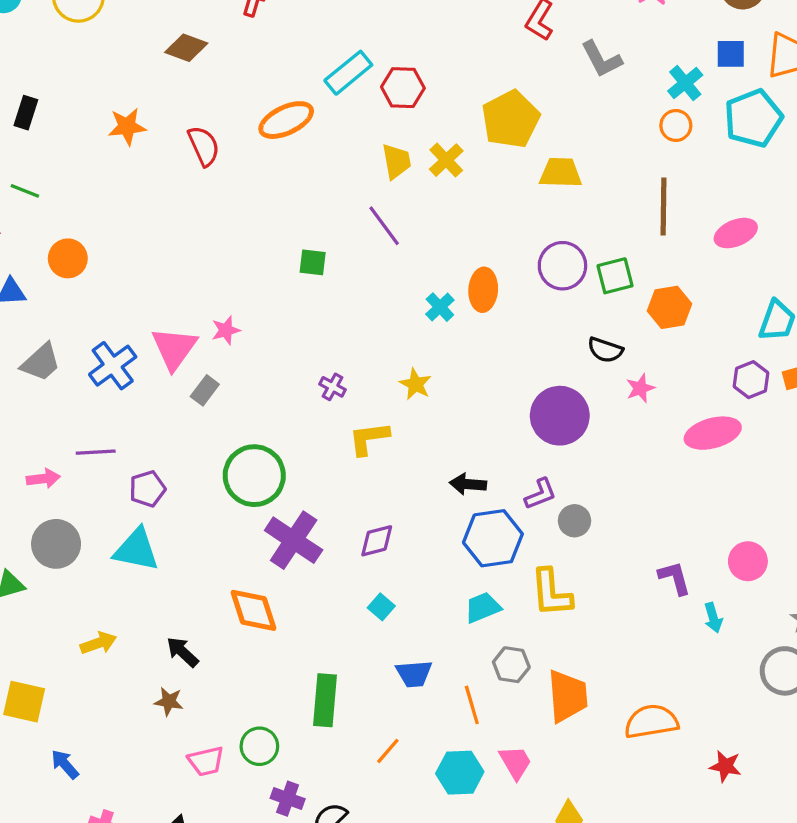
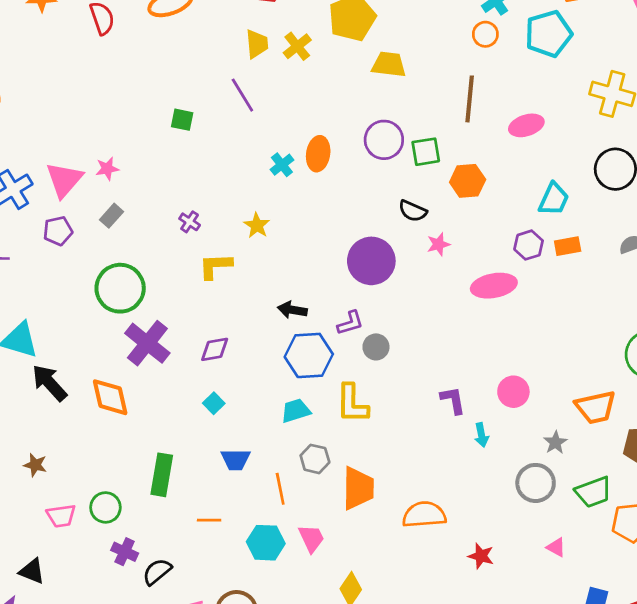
gray rectangle: (205, 390) -> (112, 216), moved
purple pentagon: (147, 489) -> (58, 231), moved
black arrow: (182, 652) -> (49, 383), moved, size x1.4
orange line: (388, 751) -> (209, 520), turned 45

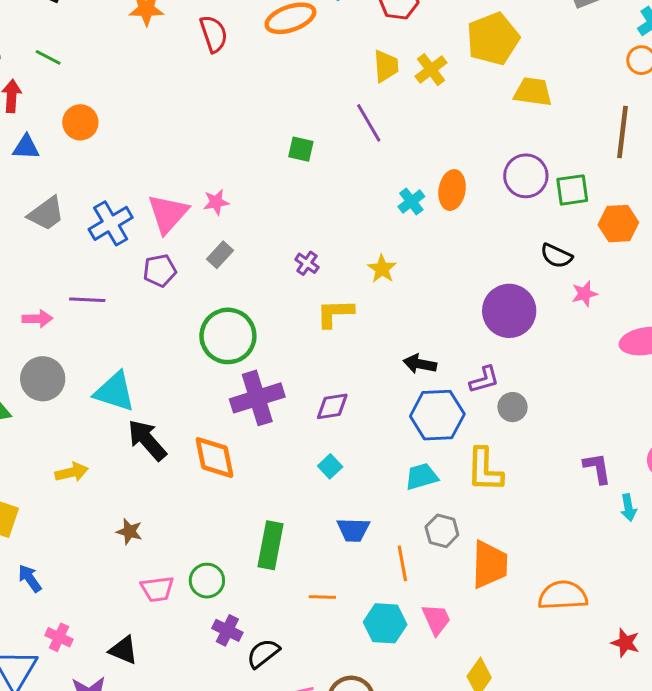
purple cross: (147, 343) -> (257, 398), turned 33

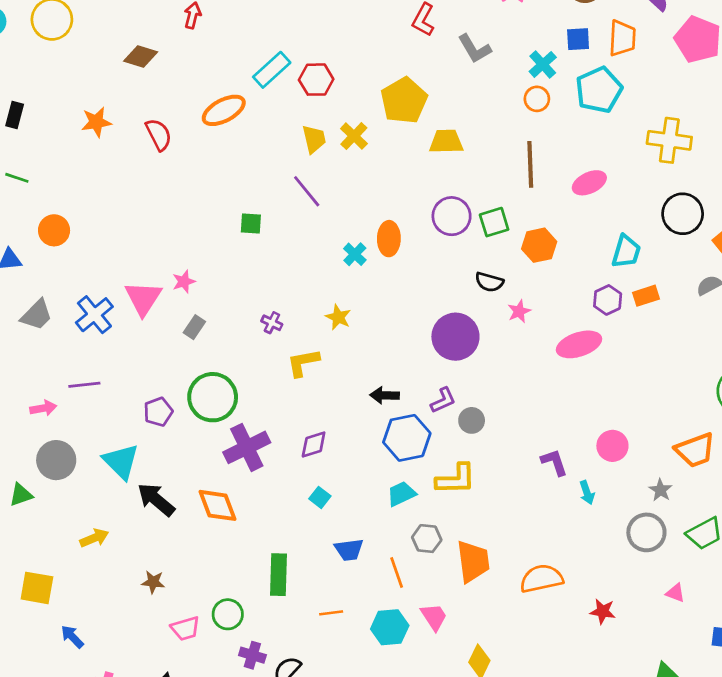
purple pentagon: (160, 271) -> (158, 412), moved
cyan triangle: (115, 392) -> (121, 462), turned 36
yellow L-shape: (485, 470) -> (456, 479), turned -84

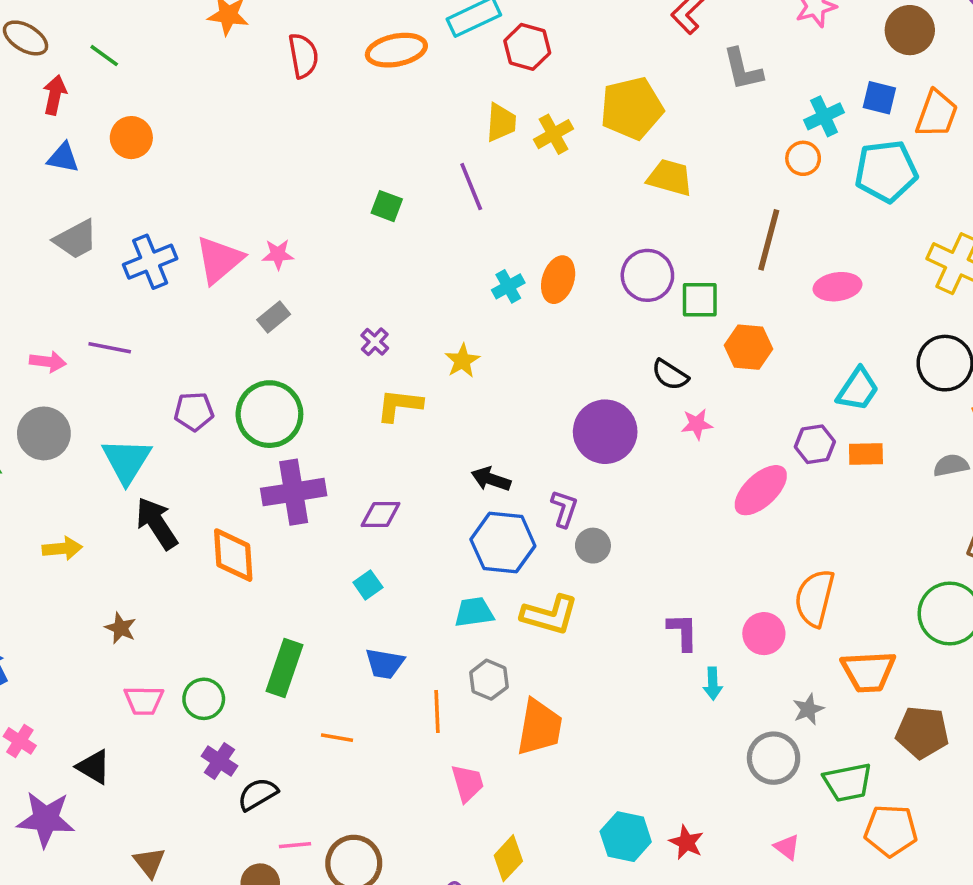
pink ellipse: (579, 344) -> (761, 490), turned -42
purple L-shape: (443, 400) -> (564, 509), turned -64
orange semicircle: (541, 579) -> (815, 598), moved, turned -81
cyan hexagon: (390, 627) -> (626, 837), moved

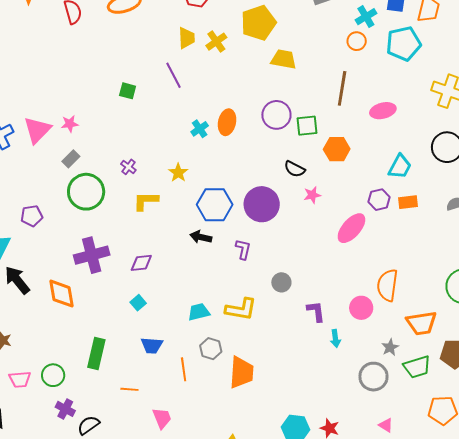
green circle: (269, 414) -> (86, 192), moved
blue hexagon: (503, 543) -> (215, 205), moved
gray circle: (593, 546) -> (281, 282), moved
green trapezoid: (848, 782) -> (417, 367), moved
pink trapezoid: (467, 783) -> (162, 418), moved

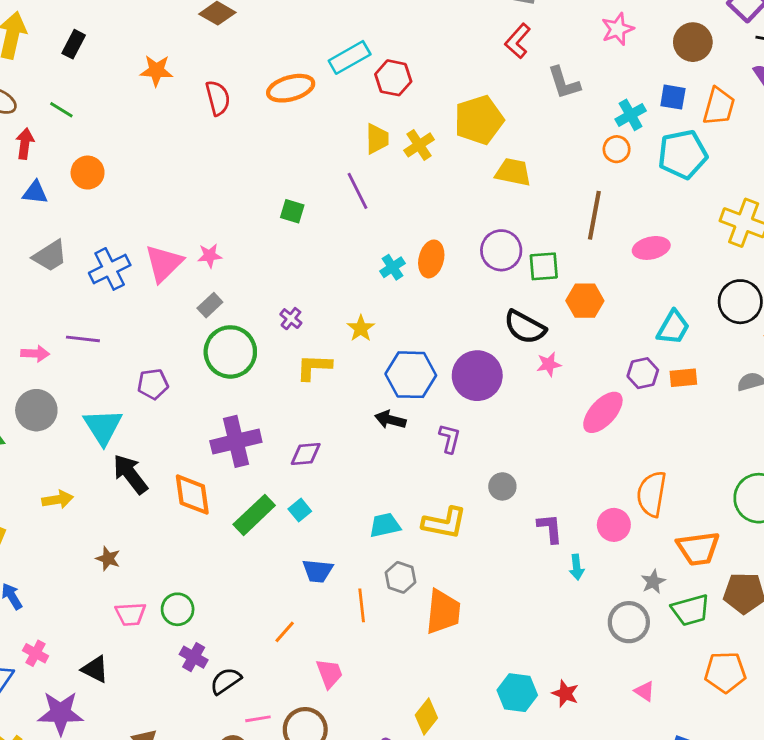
black semicircle: (295, 169) -> (525, 327), size x1.4
green rectangle: (96, 354) -> (254, 515), moved, turned 32
orange line: (129, 389) -> (285, 632), turned -54

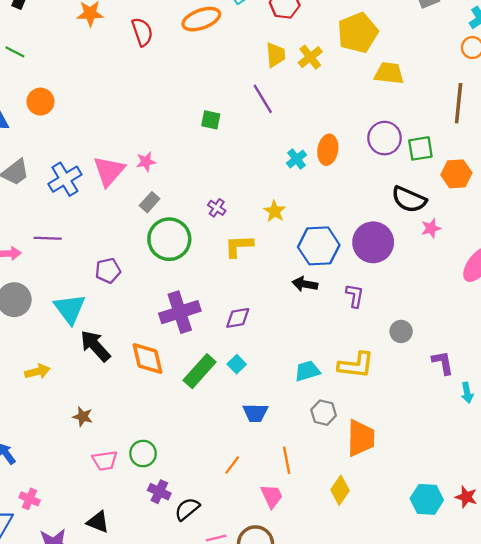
orange line: (362, 605) -> (287, 460), moved
black triangle: (95, 669) -> (98, 522), moved
yellow diamond: (426, 716) -> (340, 490), moved

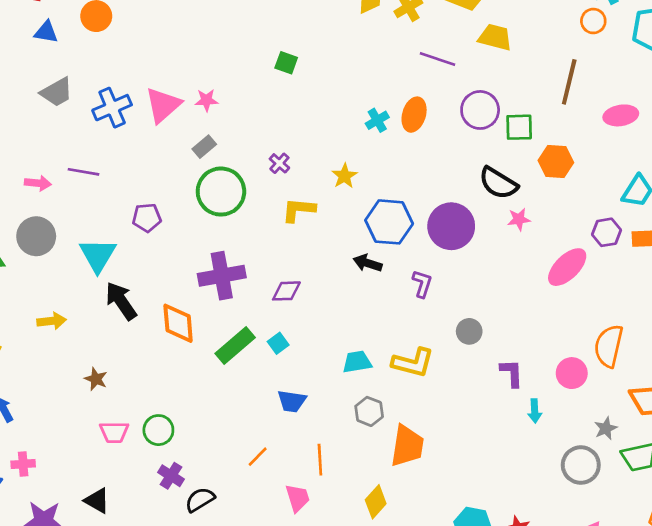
purple line: (263, 99) -> (437, 59), moved, turned -48
pink cross: (30, 499) -> (23, 464), turned -36

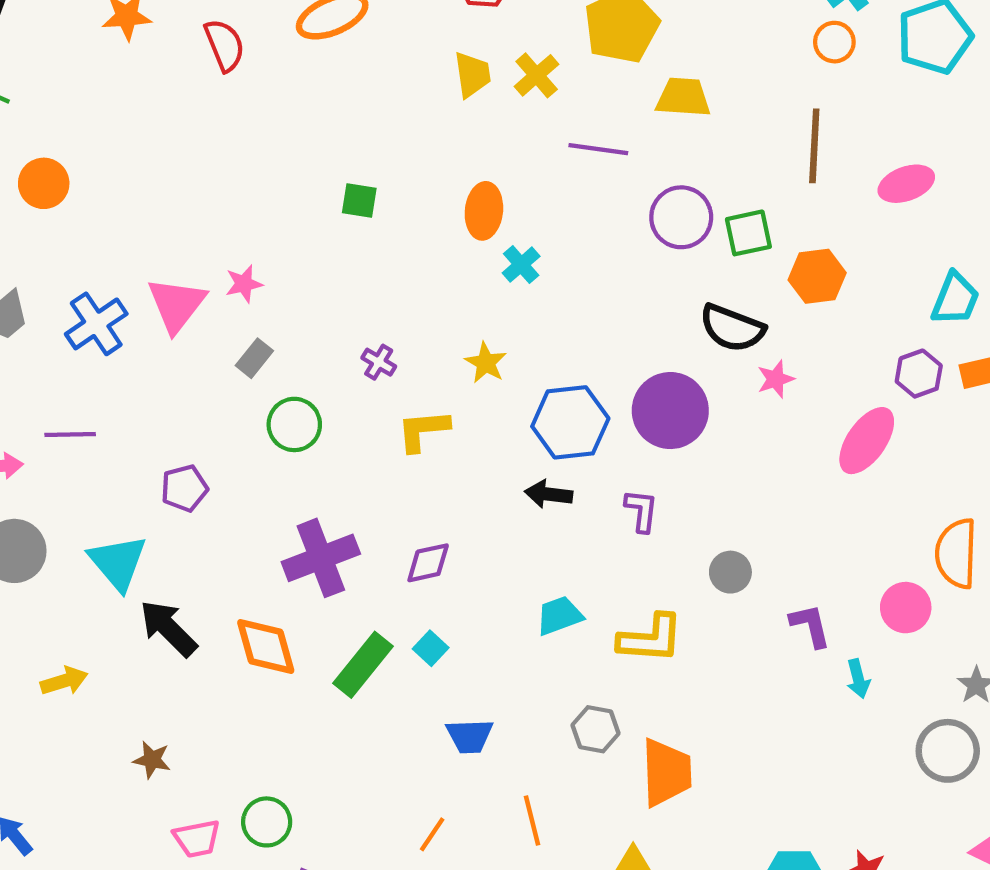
orange ellipse: (414, 115) -> (484, 211), moved
green circle: (221, 192) -> (294, 424), size x0.7
cyan trapezoid: (357, 362) -> (559, 616), moved

